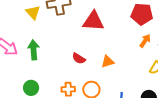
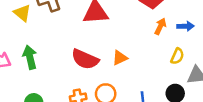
red semicircle: (79, 58) -> (85, 59), size x1.6

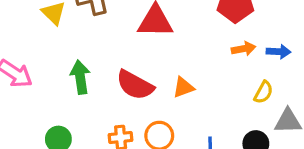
orange arrow: (160, 26) -> (244, 49), turned 49
green arrow: (30, 57) -> (80, 77), moved

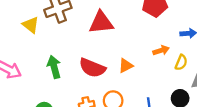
orange arrow: (244, 49) -> (161, 50), moved

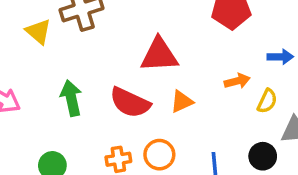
red triangle: (101, 22) -> (159, 55), moved

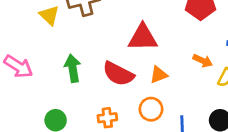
orange arrow: (237, 81) -> (203, 61), turned 36
orange circle: (159, 155) -> (151, 109), moved

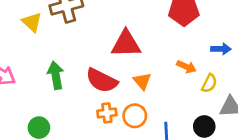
orange triangle: (159, 75) -> (142, 81), turned -48
orange cross: (107, 118) -> (107, 113), moved

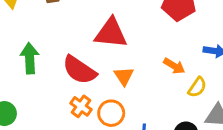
orange cross: (107, 113) -> (81, 106), turned 36

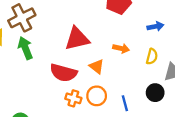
green arrow: (30, 58) -> (25, 48), moved
orange arrow: (174, 66) -> (121, 48), moved

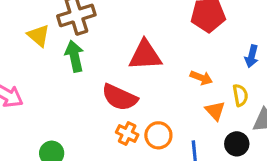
blue arrow: (155, 26) -> (252, 56), turned 105
yellow semicircle: (152, 57) -> (240, 95), turned -35
orange triangle: (97, 66) -> (215, 111), moved

